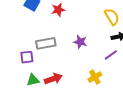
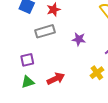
gray rectangle: (46, 43) -> (45, 31), moved
green triangle: (33, 80) -> (28, 82), moved

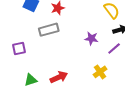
purple star: (79, 39) -> (91, 39), moved
purple square: (27, 60) -> (19, 48), moved

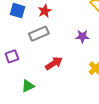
red arrow: (59, 77) -> (54, 63), moved

